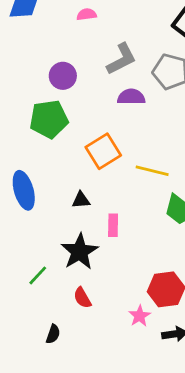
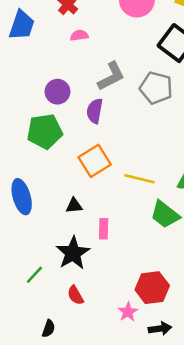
purple semicircle: (131, 97) -> (95, 111), moved, turned -80

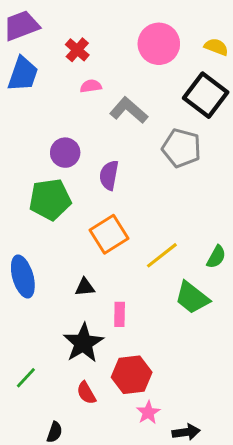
gray L-shape: (111, 76) -> (129, 110), moved, turned -112
yellow line: (139, 179) -> (162, 255), turned -52
green line: (34, 275) -> (26, 378), moved
red hexagon: (152, 288) -> (132, 375), moved

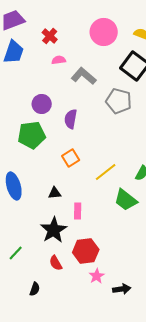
orange square: (109, 234) -> (71, 158), size x0.7

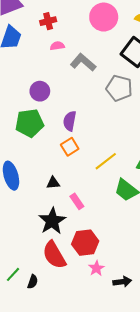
red cross: (50, 36) -> (48, 21), turned 35
purple semicircle: (71, 119) -> (70, 121), moved
pink rectangle: (78, 211) -> (77, 201), turned -35
green line: (16, 253) -> (13, 274), moved
red semicircle: (56, 263) -> (54, 255), size x1.8

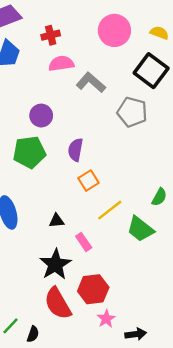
pink semicircle: (57, 46) -> (61, 64), size x1.5
orange square: (70, 147) -> (88, 181), moved
yellow line: (106, 161) -> (110, 210), moved

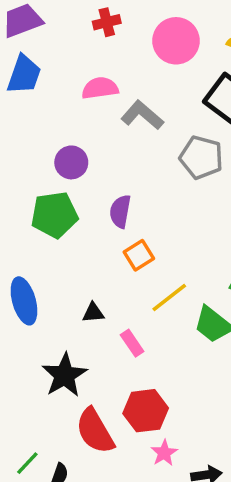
red cross: (51, 35) -> (107, 22), moved
black star: (55, 264) -> (65, 375), moved

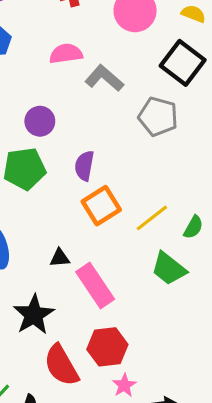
orange square: (139, 255) -> (101, 206), size x1.4
yellow line: (169, 298) -> (152, 218), moved
pink rectangle: (132, 343) -> (95, 285), size x1.8

